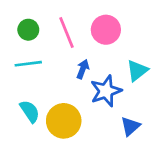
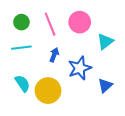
blue arrow: (83, 69) -> (54, 55), moved
cyan triangle: (137, 71) -> (105, 42), moved
blue triangle: (130, 126) -> (105, 85), moved

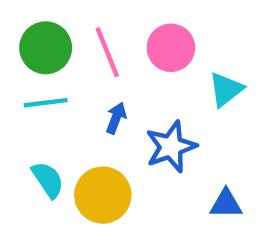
green circle: (21, 22) -> (46, 48), size x1.5
blue triangle: (105, 85) -> (226, 204), moved, turned 42

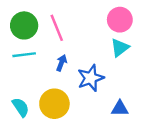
pink circle: (171, 48) -> (120, 20), moved
cyan semicircle: (48, 180) -> (21, 107), moved

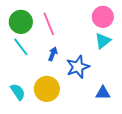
cyan line: (24, 55) -> (21, 47), turned 60

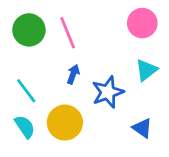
cyan triangle: (103, 41) -> (146, 70), moved
cyan line: (21, 47) -> (26, 91), moved
blue triangle: (103, 93) -> (142, 128), turned 35

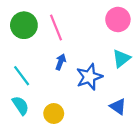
yellow circle: (65, 123) -> (54, 114), moved, size x0.7

